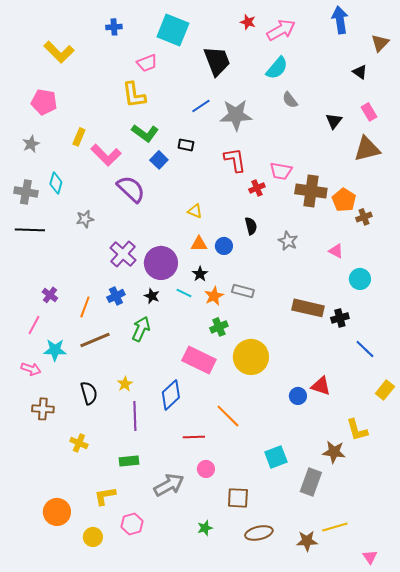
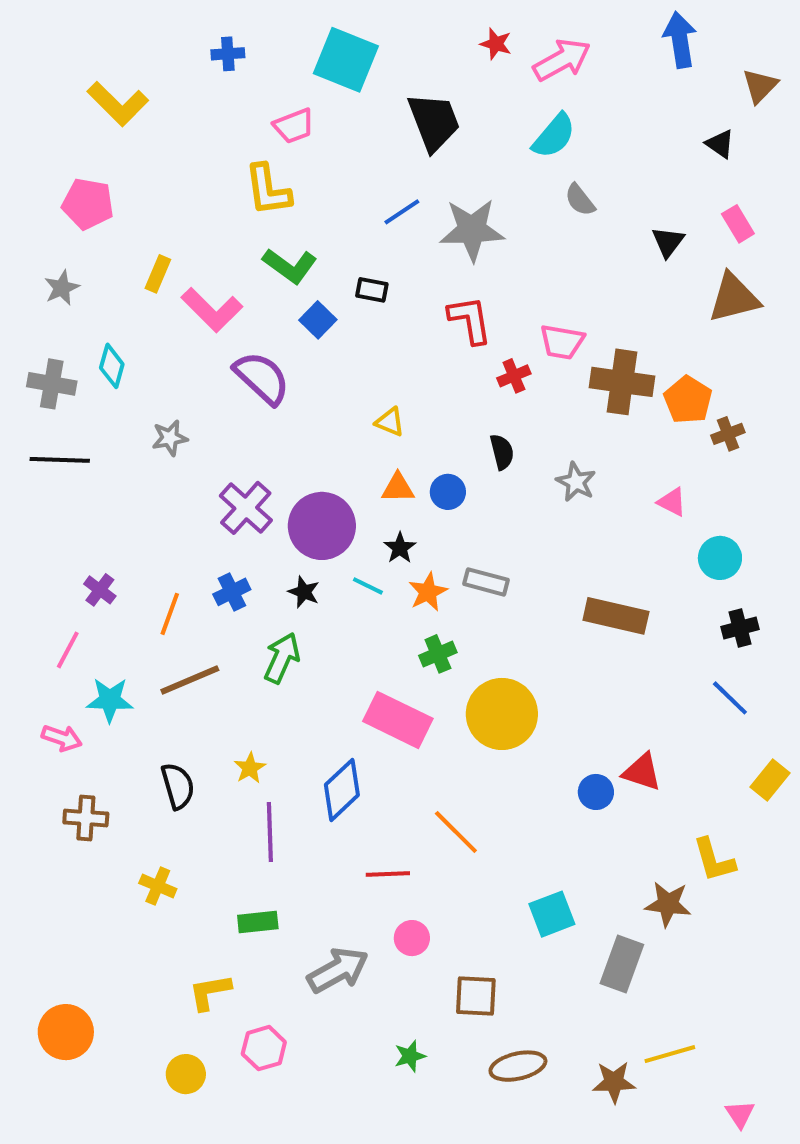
black cross: (340, 318) -> (740, 628), moved
orange circle: (57, 512) -> (66, 1032), moved

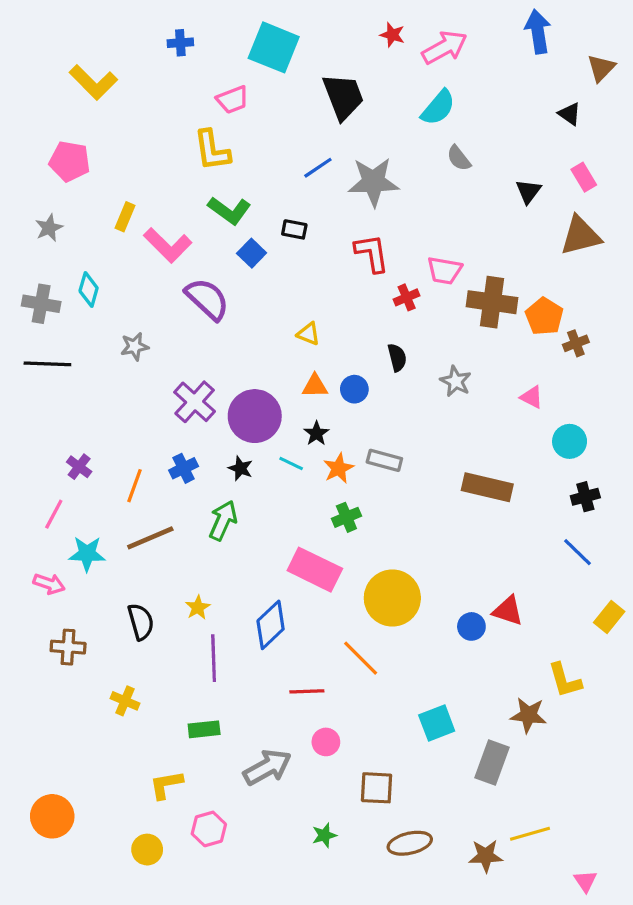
yellow circle: (502, 714) -> (392, 598), moved

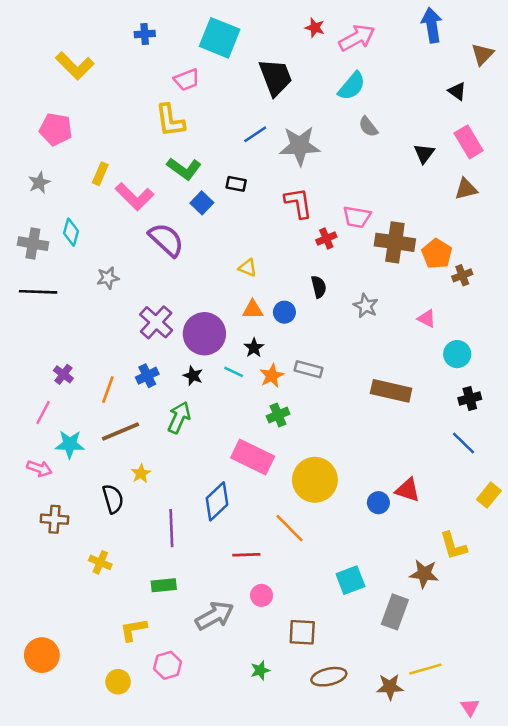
pink rectangle: (584, 177) -> (469, 142), size x1.4
brown triangle: (581, 236) -> (466, 189), size x0.7
yellow star: (198, 607) -> (141, 473), moved

